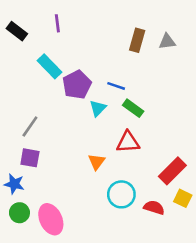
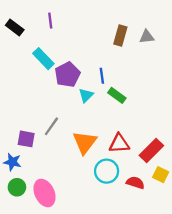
blue line: (116, 86) -> (102, 76), turned 63
gray line: (30, 126) -> (51, 126), moved
red triangle: (128, 142) -> (119, 144), moved
orange triangle: (97, 162) -> (85, 142), size x1.6

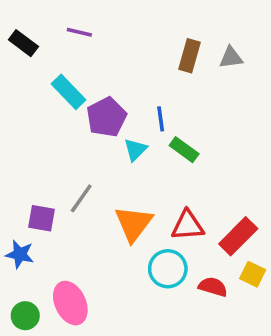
purple line: (50, 21) -> (79, 32), turned -70
green circle: (17, 187) -> (25, 316), moved

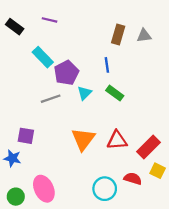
blue line: (161, 119) -> (107, 65), moved
gray line: (81, 198) -> (51, 99), moved, turned 36
cyan circle: (168, 269) -> (105, 189), moved

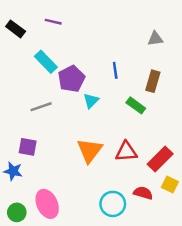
brown rectangle: (118, 35) -> (153, 81), moved
green rectangle: (115, 93) -> (136, 105), moved
gray line: (51, 99) -> (41, 107), moved

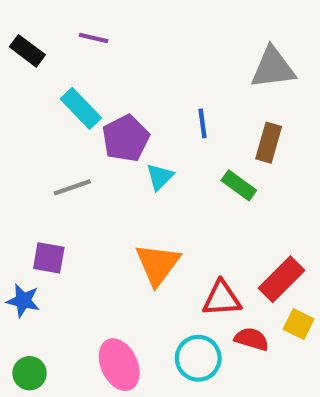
gray triangle: (155, 39) -> (273, 68), size x1.6
red triangle: (126, 152) -> (222, 298), moved
pink ellipse: (47, 204) -> (119, 365), moved

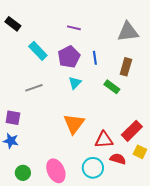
purple line: (94, 38) -> (74, 28), moved
purple pentagon: (126, 138) -> (69, 57), moved
purple square: (49, 258) -> (13, 118), moved
green circle: (30, 373) -> (23, 173), moved

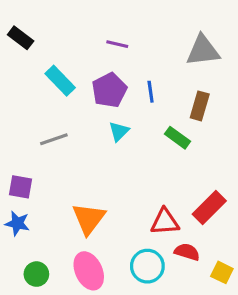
orange triangle: (74, 124) -> (89, 219), moved
yellow square: (140, 152) -> (222, 272), moved

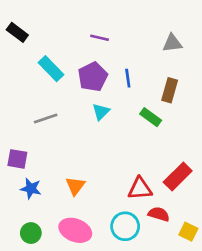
gray triangle: (203, 51) -> (172, 43), size x0.7
orange triangle: (89, 219) -> (75, 186), size x0.7
blue star: (17, 223) -> (31, 189), moved
pink ellipse: (89, 271) -> (75, 230), turned -44

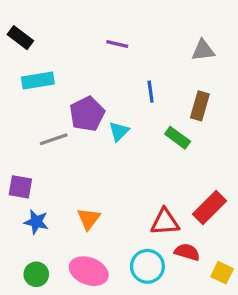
cyan rectangle: (51, 69) -> (38, 81), moved, turned -55
purple pentagon: (93, 77) -> (87, 114), moved

